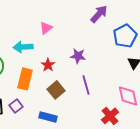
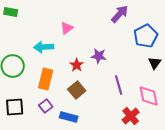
red star: (48, 65) -> (77, 65), moved
purple line: (86, 85) -> (119, 85), moved
purple square: (16, 106) -> (46, 106), moved

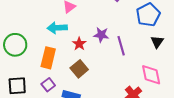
cyan arrow: (44, 47) -> (57, 28), moved
purple line: (119, 85) -> (121, 46), moved

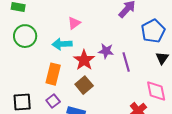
red star: (79, 44) -> (84, 60), size x1.5
green circle: (15, 45) -> (25, 36), moved

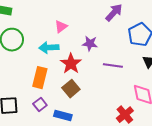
purple star: (106, 51) -> (90, 44), moved
purple line: (126, 62) -> (113, 66), turned -66

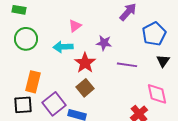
orange rectangle: (40, 78) -> (33, 82), moved
purple square: (40, 105) -> (54, 104), size x1.6

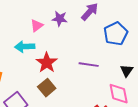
purple star: (104, 43) -> (60, 19), moved
black triangle: (163, 61) -> (127, 71), moved

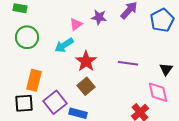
blue pentagon: (116, 34) -> (162, 20), moved
cyan arrow: (25, 47) -> (64, 45), turned -30

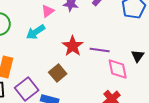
red star: (86, 61) -> (73, 46), moved
pink diamond: (158, 92) -> (118, 69), moved

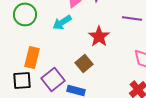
purple line: (100, 50) -> (132, 18), moved

